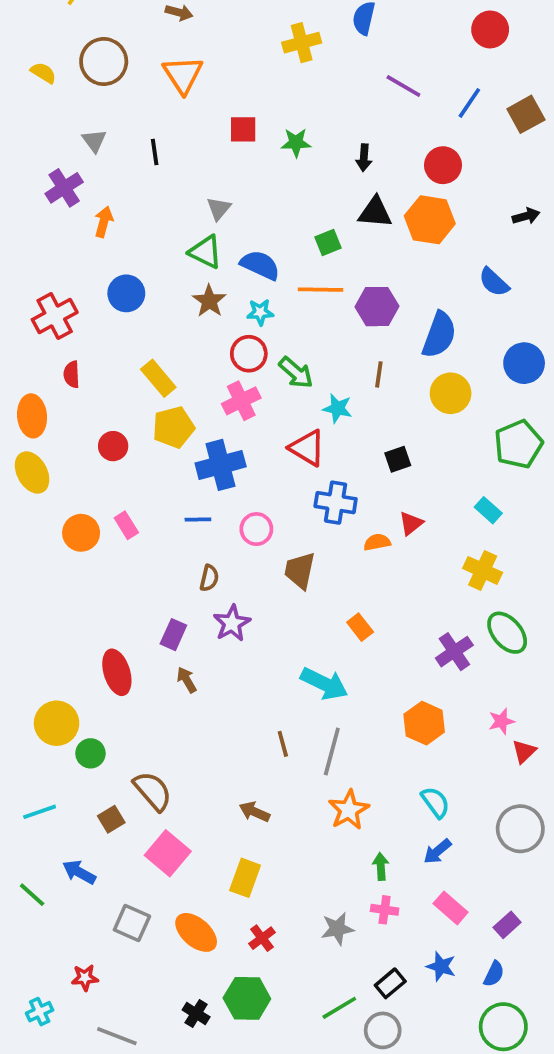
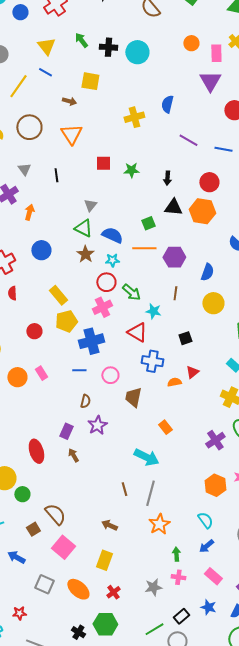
blue line: (469, 103) -> (223, 149), turned 66
blue semicircle: (439, 335) -> (207, 272), size x0.7
orange hexagon: (424, 723) -> (215, 485), moved

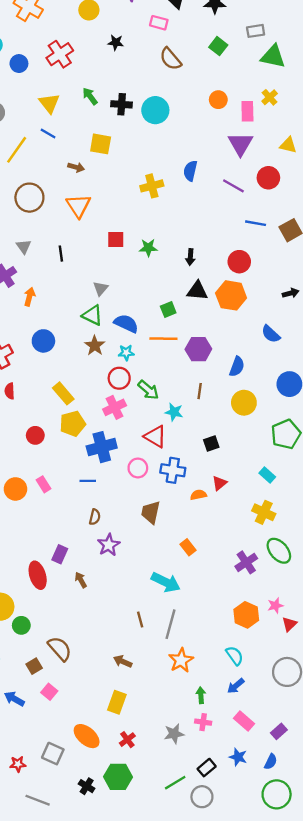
purple line: (188, 140) -> (233, 186), moved
pink circle: (110, 375) -> (138, 468), moved
purple rectangle: (66, 431) -> (60, 554), moved
pink square: (63, 547) -> (49, 692), moved, size x0.6
gray square: (44, 584) -> (53, 754), moved

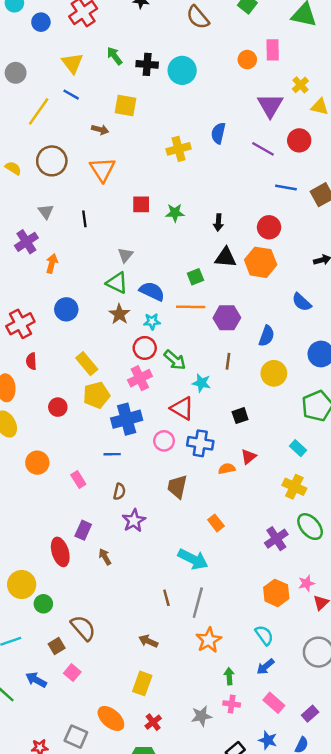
yellow cross: (270, 97) -> (300, 85), moved
pink rectangle: (247, 111) -> (273, 50), moved
pink rectangle: (43, 484) -> (78, 480), moved

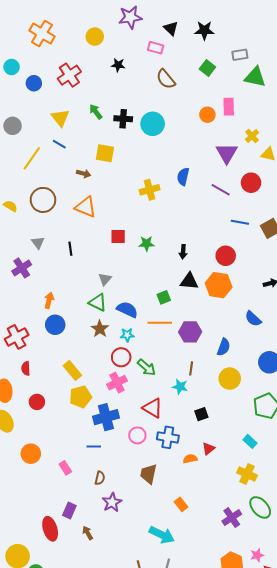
orange triangle: (102, 169) -> (86, 207), turned -35
orange arrow: (52, 263) -> (49, 300), moved
cyan star: (201, 383) -> (180, 387), moved
red circle: (58, 407) -> (37, 402), moved

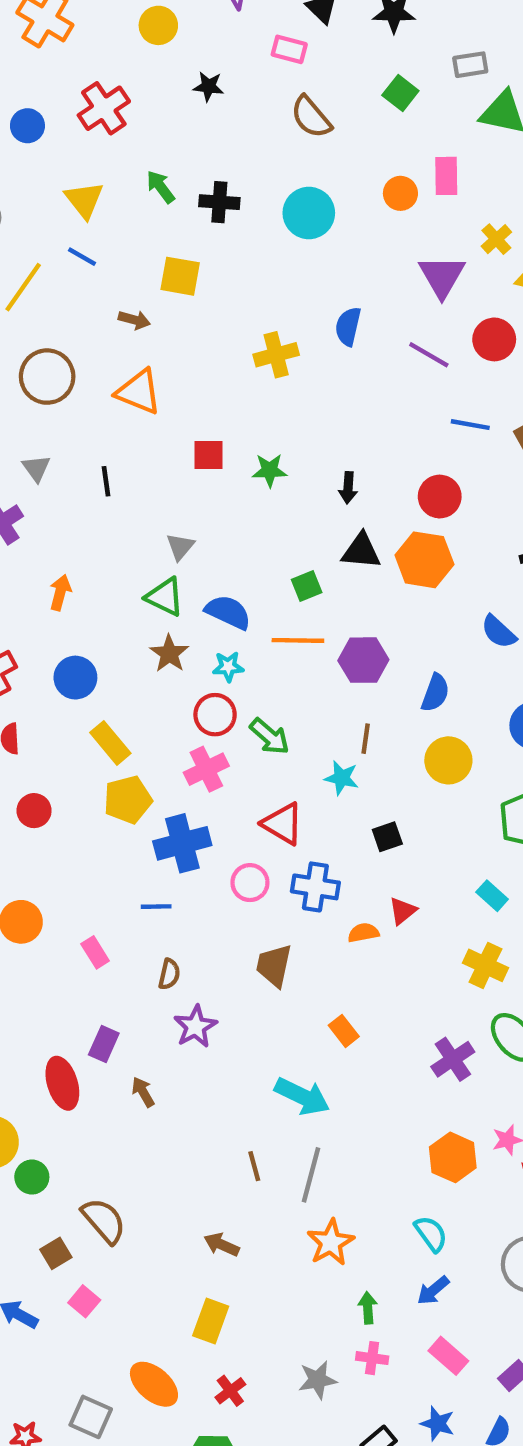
cyan circle: (153, 124) -> (309, 213), moved
blue circle: (55, 325) -> (75, 678), moved

